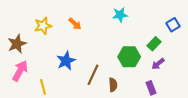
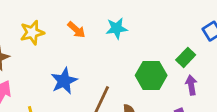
cyan star: (120, 15) -> (117, 28), moved
purple arrow: (158, 64) -> (191, 85), turned 120

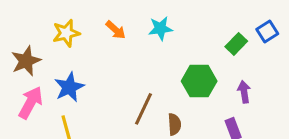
green rectangle: (186, 57) -> (236, 44), moved
blue star: (64, 81) -> (69, 87), moved

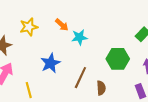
cyan star: (160, 28) -> (79, 37), moved
blue star: (69, 87) -> (50, 63), moved

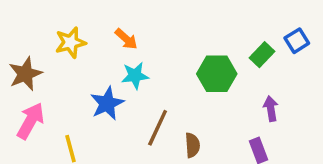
cyan star: (79, 37) -> (135, 76), moved
green hexagon: (118, 59) -> (217, 74), moved

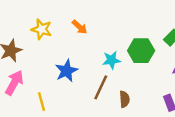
yellow star: (71, 42) -> (42, 29), turned 30
cyan star: (135, 76) -> (111, 60), moved

